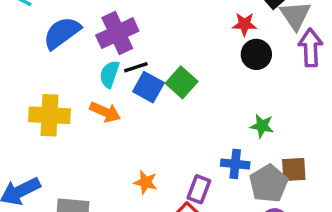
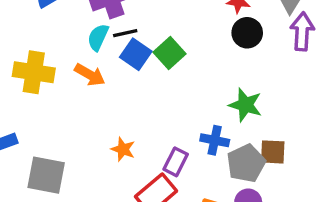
green star: (262, 126) -> (245, 105), size x1.4

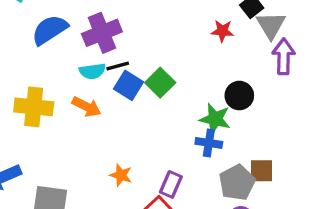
black circle: (247, 33) -> (239, 96), moved
cyan semicircle: (98, 37) -> (92, 71), turned -120
green star: (245, 105) -> (215, 119), moved
blue cross: (215, 140) -> (209, 143), moved

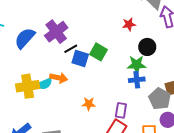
red star: (222, 31) -> (129, 24), moved
cyan semicircle: (92, 71) -> (44, 84), moved
orange star: (121, 175) -> (89, 104), moved

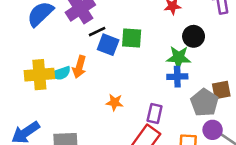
green square: (98, 52) -> (132, 38), turned -30
orange arrow: (59, 78) -> (79, 67), turned 90

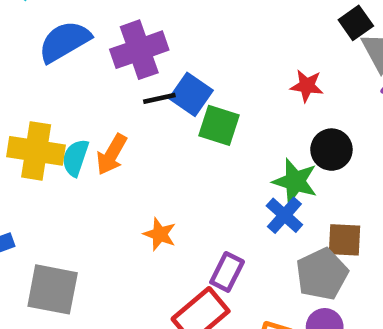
blue square: (108, 45) -> (191, 94), moved
cyan semicircle: (61, 73) -> (75, 158), turned 114
blue cross: (177, 77) -> (284, 215), turned 30
brown square: (221, 90) -> (344, 240), moved

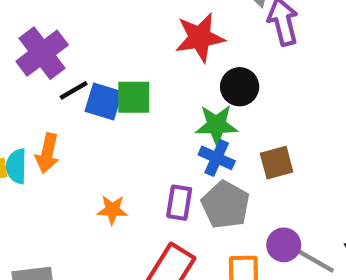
red star: (307, 86) -> (200, 38), size x1.6
blue square: (191, 94) -> (104, 101), moved
purple rectangle: (227, 272) -> (179, 203), moved
gray pentagon: (322, 274) -> (226, 205), moved

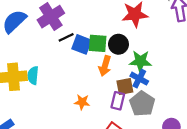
black circle: (240, 87) -> (118, 44), moved
orange arrow: (47, 153) -> (105, 66), moved
brown square: (277, 163) -> (125, 86), moved

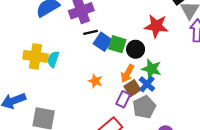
orange arrow: (105, 66) -> (127, 73), moved
brown square: (125, 86) -> (132, 88), turned -35
orange star: (82, 102) -> (95, 81), moved

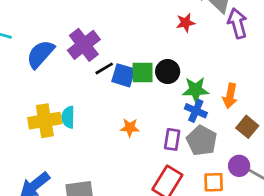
red star: (156, 26) -> (186, 23), moved, size x0.6
orange arrow: (127, 73) -> (230, 96), moved
brown square: (132, 88) -> (247, 127), moved

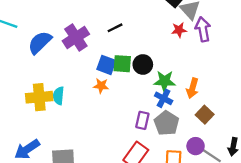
red star: (186, 23) -> (179, 30), moved
black line: (104, 68) -> (115, 28), moved
orange star: (130, 128) -> (101, 86), moved

